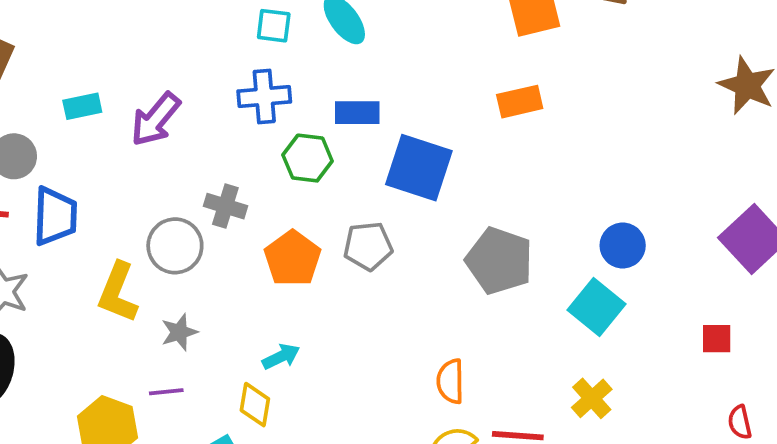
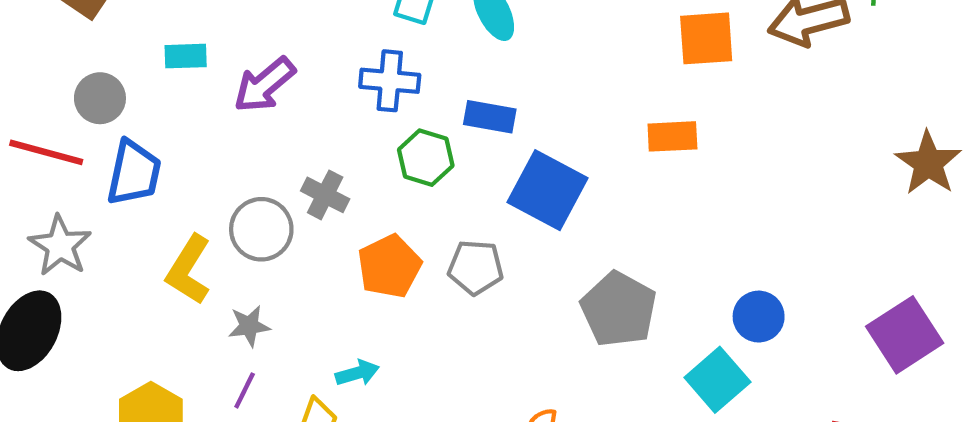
purple line: (166, 392) -> (245, 390), moved, turned -68

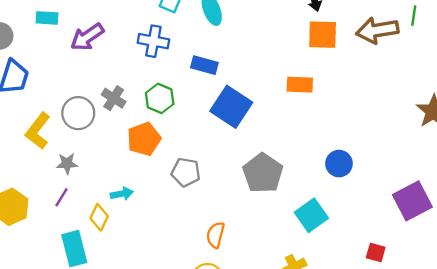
green hexagon: (426, 158) -> (160, 98), moved
gray pentagon: (476, 267) -> (186, 172), moved
blue circle: (759, 317) -> (339, 164), moved

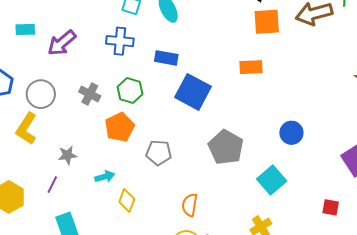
gray circle: (78, 113) -> (41, 94), moved
gray star: (67, 163) -> (67, 155), moved
yellow diamond: (99, 217) -> (127, 200), moved

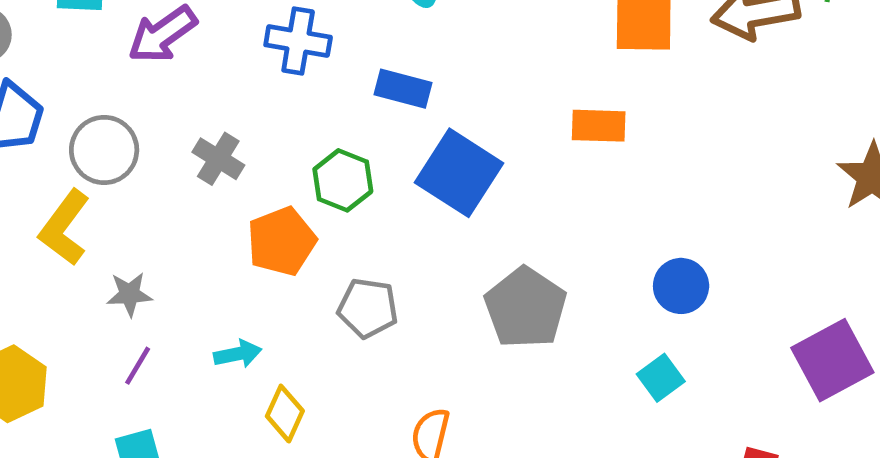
green hexagon: (130, 91) -> (343, 180), moved
gray star: (67, 155) -> (129, 294), moved
cyan square: (272, 180) -> (661, 378), moved, size x0.7
purple line: (52, 185) -> (138, 366), moved

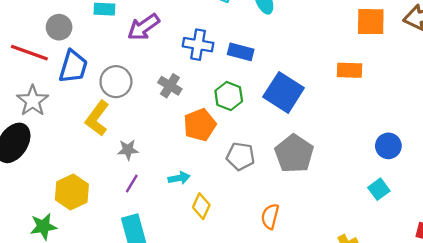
blue cross: (298, 41) -> (198, 45), moved
blue rectangle: (403, 89) -> (241, 52), moved
gray pentagon: (526, 308) -> (294, 154), moved

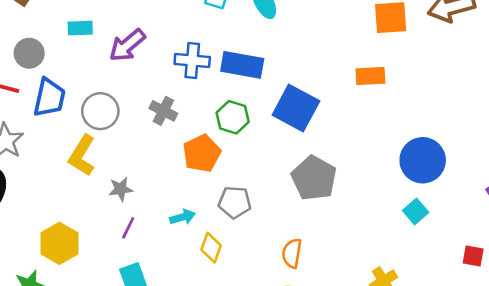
blue rectangle: (241, 52) -> (242, 65), size x1.4
blue circle: (388, 146) -> (423, 160), size x1.5
gray pentagon: (241, 156) -> (235, 202), moved

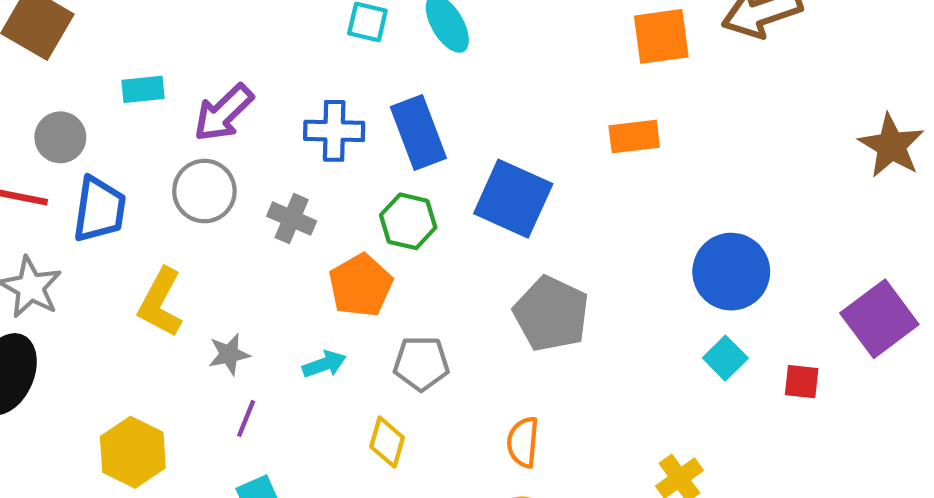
blue rectangle: (242, 65) -> (418, 133), turned 63
gray circle: (100, 111) -> (204, 191), moved
cyan arrow: (183, 217) -> (324, 364), moved
red square: (473, 256) -> (802, 382), moved

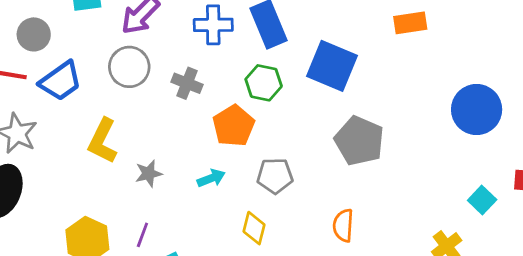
blue trapezoid: (99, 209) -> (61, 81), turned 48
cyan square: (725, 358) -> (482, 200), moved
purple line: (246, 418) -> (142, 235), moved

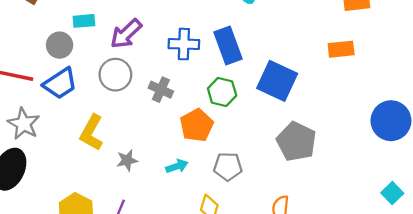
gray circle: (34, 34) -> (60, 45), moved

